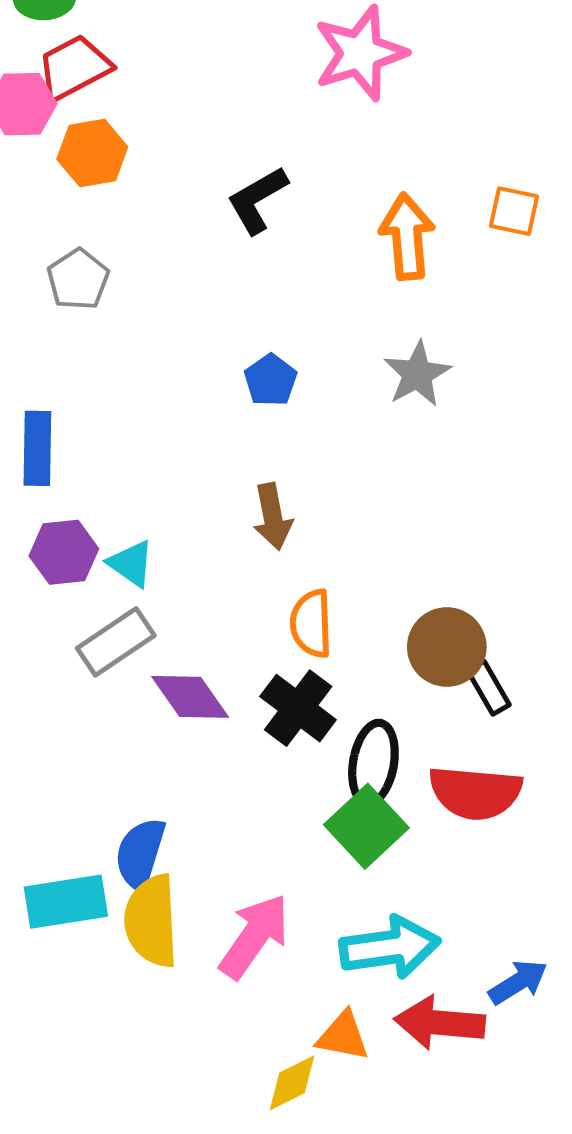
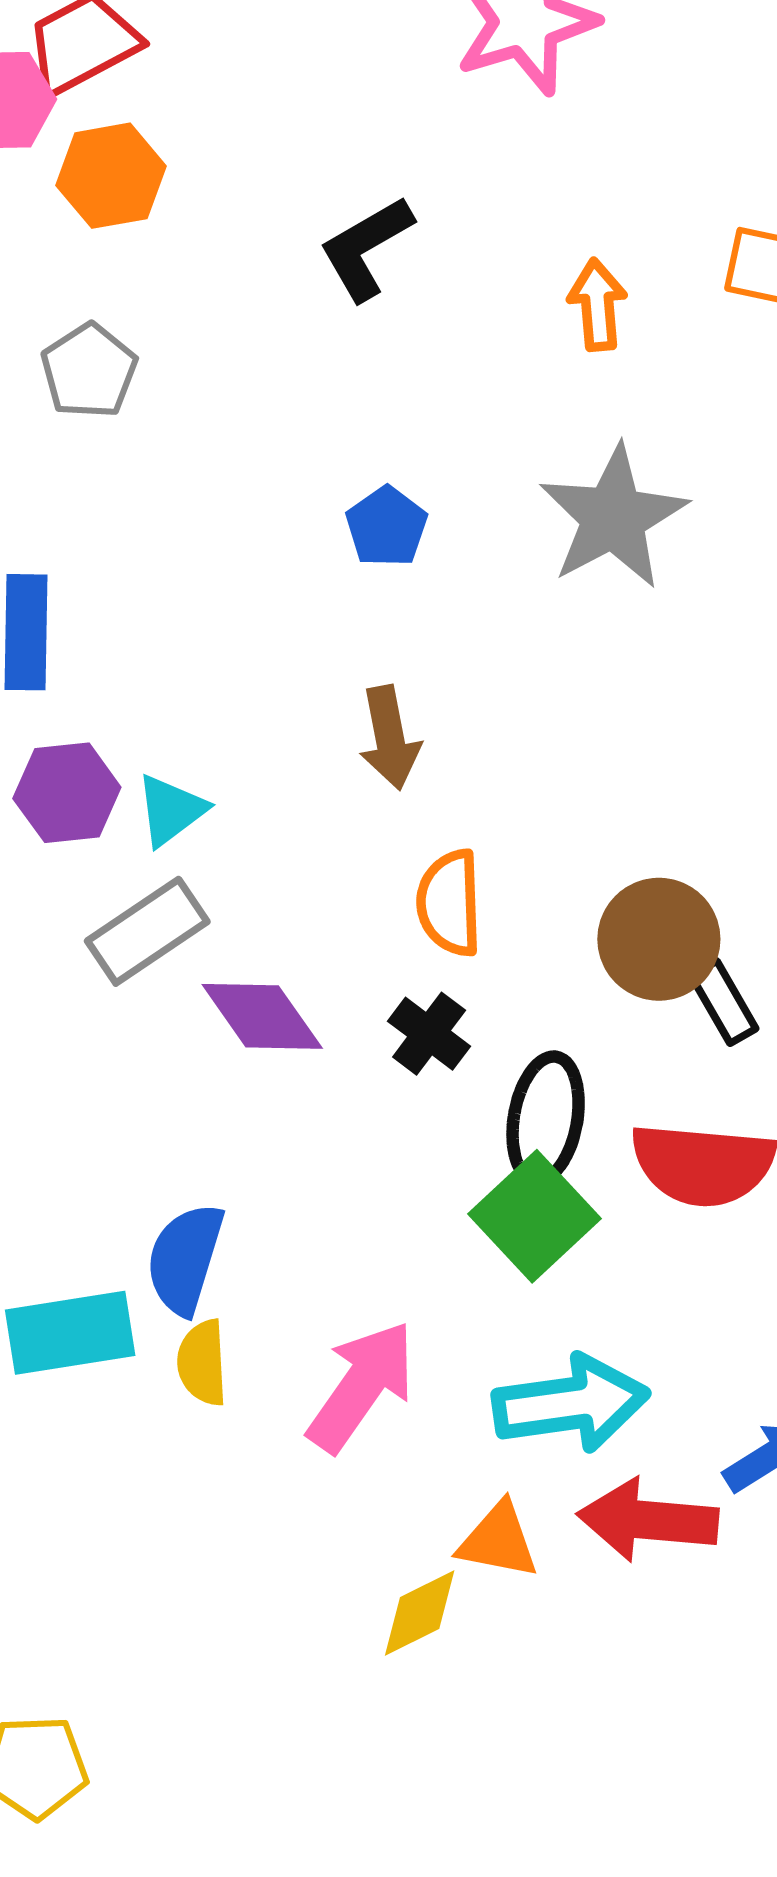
orange arrow: (407, 237) -> (597, 305), size x0.7
gray star: (417, 374) -> (613, 517), size x1.4
cyan triangle: (131, 563) -> (171, 810), turned 48
black cross: (298, 708) -> (429, 1034), size x0.7
yellow semicircle: (151, 921) -> (202, 1363), size x0.6

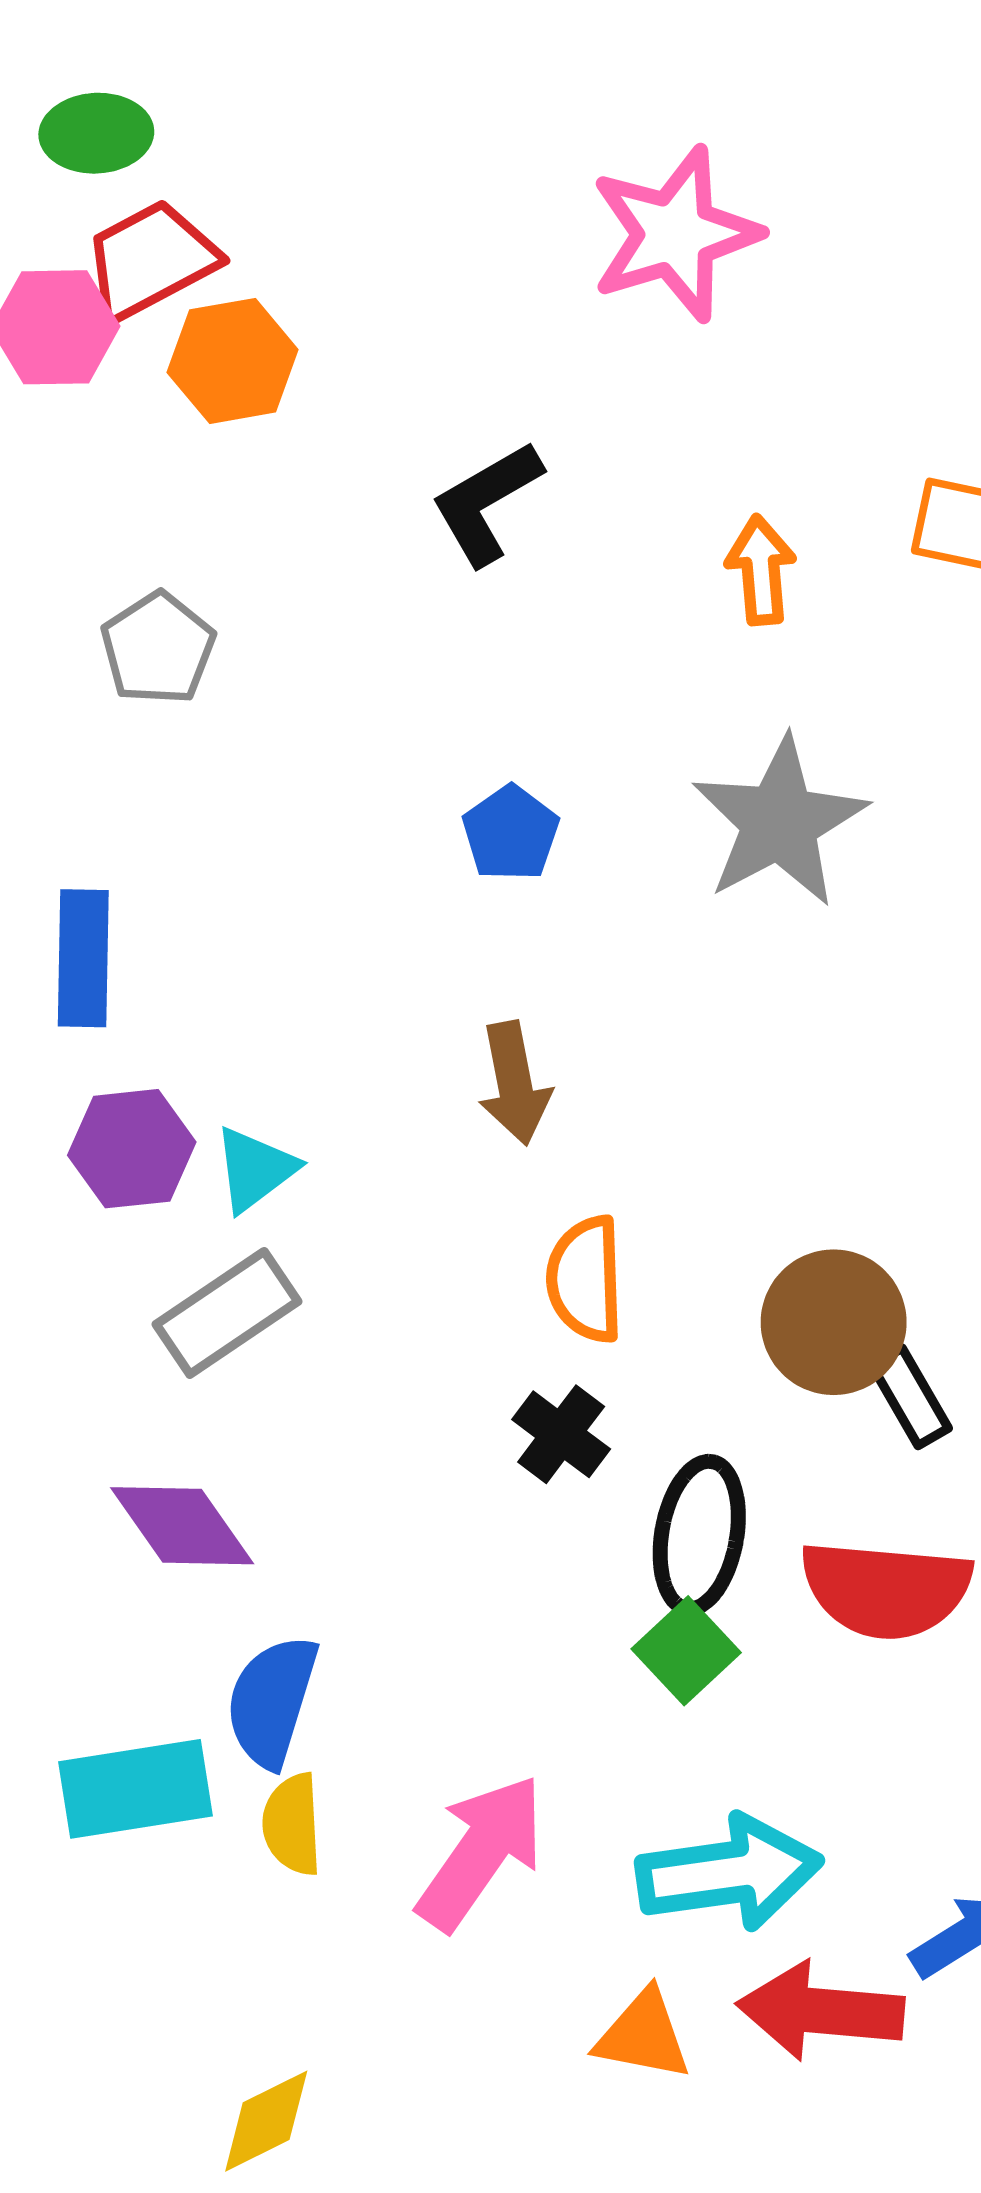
orange hexagon: (111, 176) -> (233, 361), moved
purple diamond: (262, 1016) -> (182, 1526), moved
green square: (535, 1216) -> (686, 1651), size x0.7
yellow diamond: (420, 1613) -> (266, 2121), moved

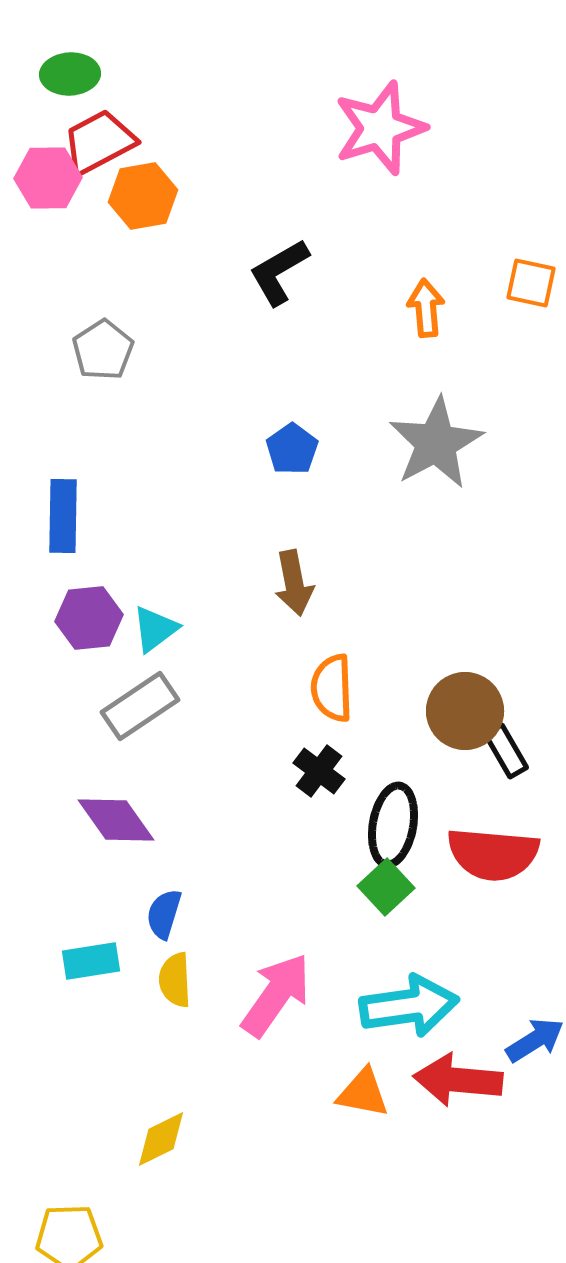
blue semicircle: (272, 1701) -> (164, 914), size x0.7
cyan rectangle: (136, 1789) -> (91, 961), size x0.7

